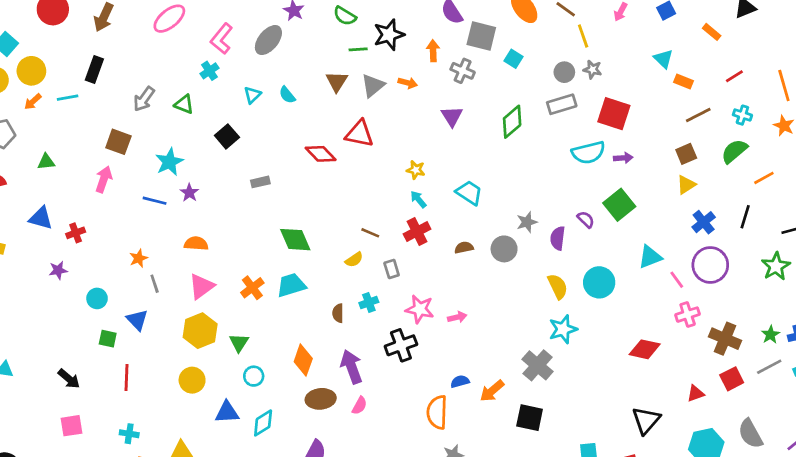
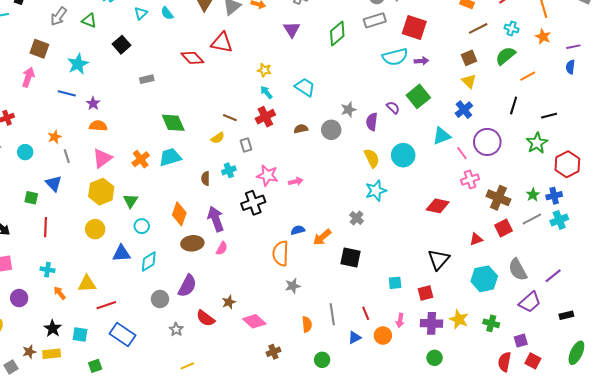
yellow triangle: (686, 185) -> (469, 81), turned -42
purple star: (189, 193) -> (93, 103), moved
blue cross: (704, 222) -> (464, 110), moved
cyan circle: (97, 298) -> (25, 152), moved
gray cross: (538, 365) -> (357, 218), size x0.6

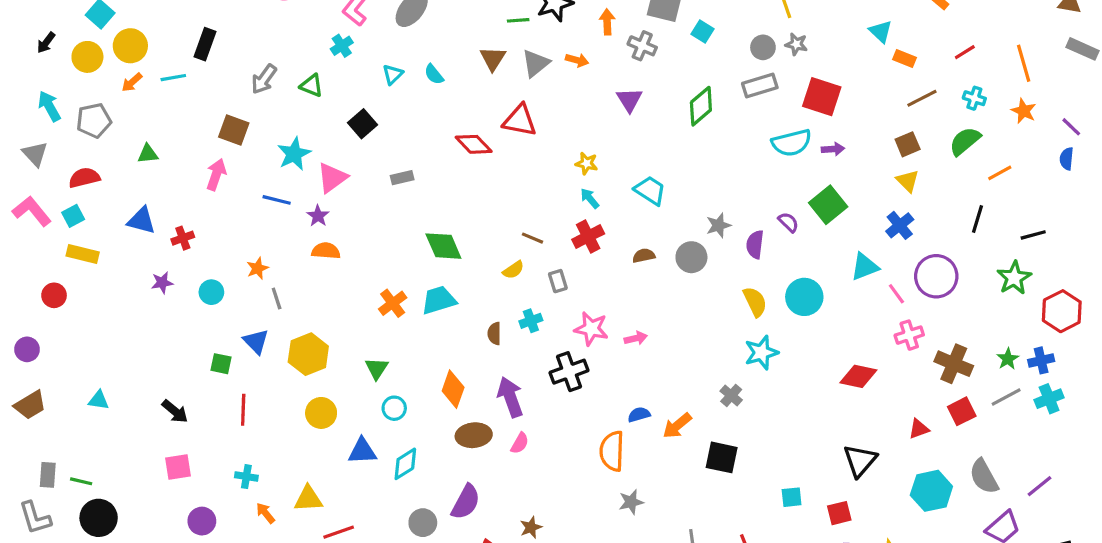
purple line: (573, 47) -> (1071, 127), turned 56
pink triangle: (102, 158) -> (332, 178), moved
yellow hexagon: (101, 192) -> (308, 354), moved

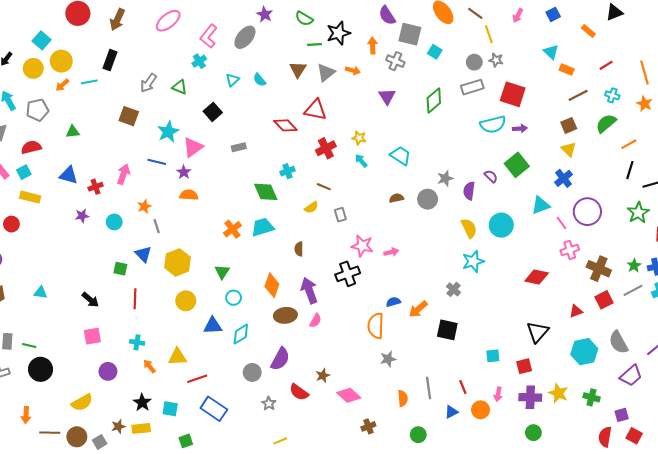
pink arrow: (216, 175) -> (124, 174), moved
black line: (978, 219) -> (630, 170), moved
red cross: (588, 237) -> (326, 148), moved
cyan cross: (531, 321) -> (287, 171), moved

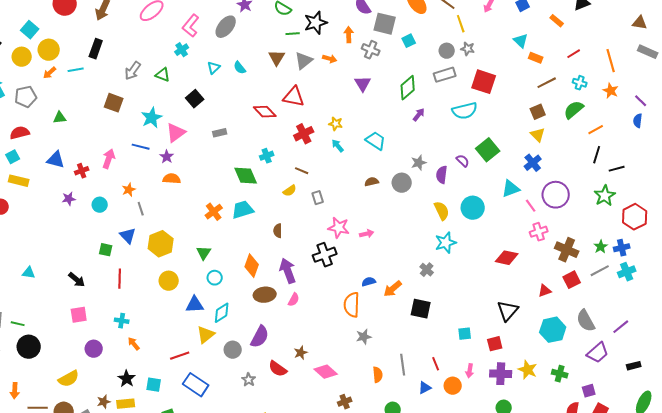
cyan square: (435, 52) -> (409, 41), turned 32
purple arrow: (520, 129) -> (419, 115), moved, turned -48
yellow triangle: (177, 357) -> (206, 335), moved, turned -36

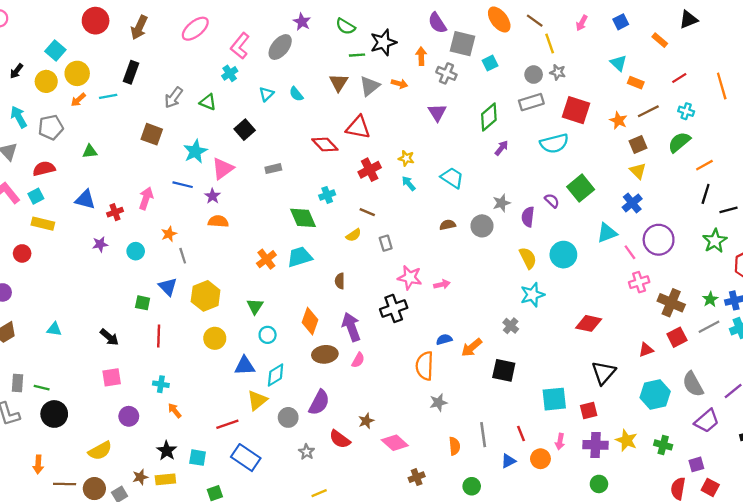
orange star: (611, 91) -> (618, 120), moved
red diamond: (507, 258) -> (589, 323), moved
cyan square: (465, 334) -> (554, 399), size x1.6

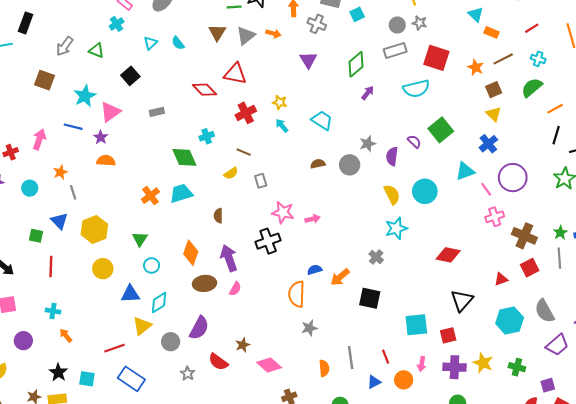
gray line: (709, 327) -> (559, 258), turned -66

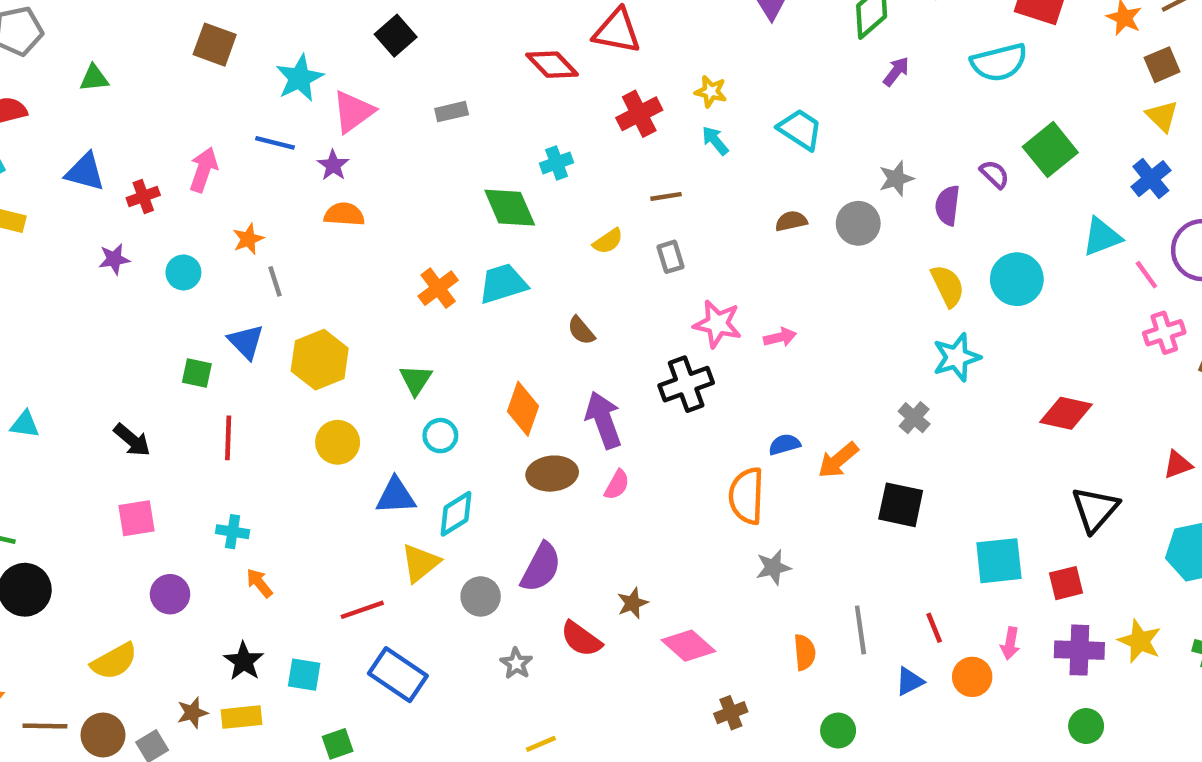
brown line: (244, 152) -> (666, 196), moved, turned -32
brown semicircle: (218, 216) -> (581, 331), turned -40

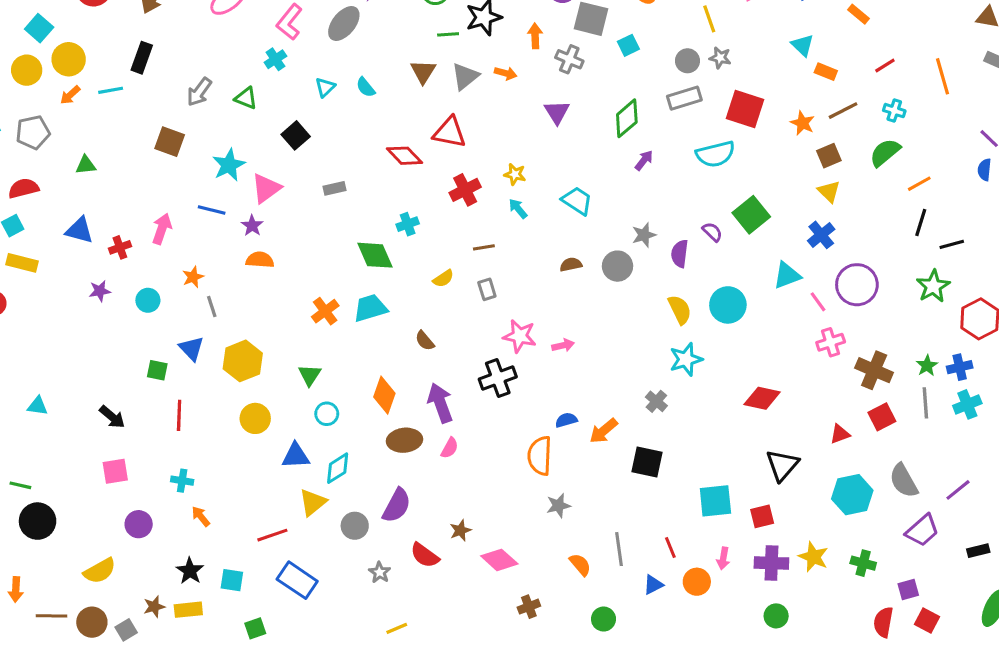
orange semicircle: (805, 652) -> (580, 565), turned -35

